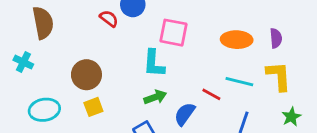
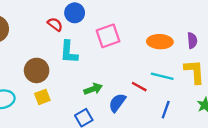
pink square: (173, 33) -> (108, 36), turned -30
cyan L-shape: (154, 63) -> (69, 52), moved

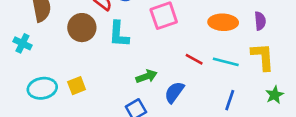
brown circle: (37, 70) -> (82, 28), moved
red line: (139, 87) -> (194, 59), moved
yellow square: (42, 97) -> (77, 86), moved

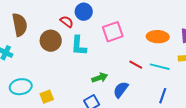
yellow square: (77, 86) -> (47, 97), moved

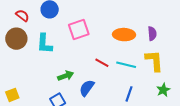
red semicircle: (67, 22) -> (22, 15), moved

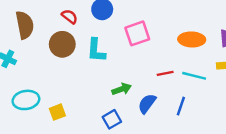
red line: (102, 63) -> (165, 73), turned -40
blue line: (129, 94) -> (181, 106), moved

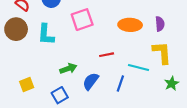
cyan line: (194, 76) -> (139, 67), moved
yellow square: (57, 112) -> (27, 85), moved

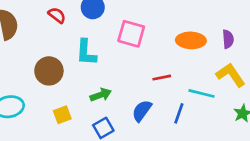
pink square: (82, 20) -> (131, 34), turned 35
brown circle: (16, 29) -> (49, 71), moved
yellow L-shape: (162, 53) -> (231, 75), turned -30
green arrow: (68, 69) -> (101, 95), moved

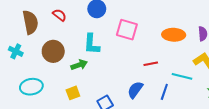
red semicircle: (57, 15) -> (59, 15), moved
brown circle: (49, 71) -> (53, 51), moved
green arrow: (101, 95) -> (79, 65), moved

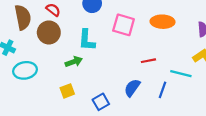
orange ellipse: (174, 35) -> (163, 22), moved
brown circle: (53, 51) -> (49, 32), moved
cyan ellipse: (31, 87) -> (25, 70), moved

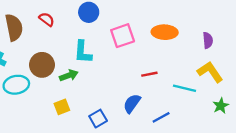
pink square: (124, 25) -> (123, 36), turned -35
brown circle: (49, 32) -> (42, 65), moved
blue line: (163, 90) -> (161, 117), moved, turned 42

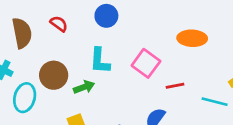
pink square: (123, 36) -> (146, 63), moved, turned -35
cyan ellipse: (16, 85) -> (25, 98), turned -65

